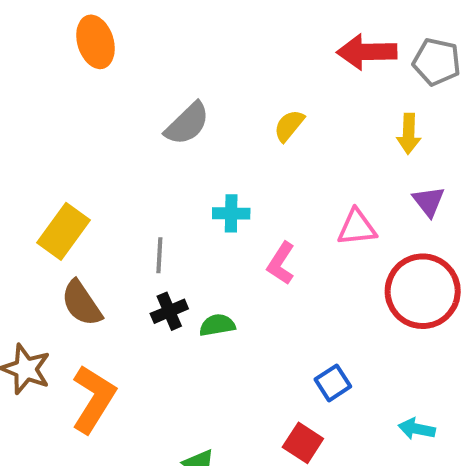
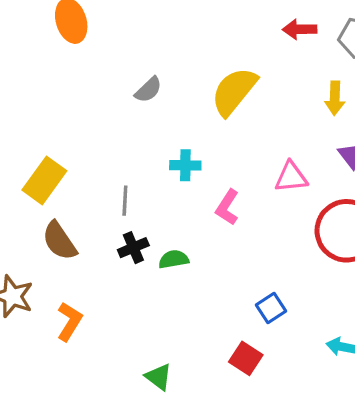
red arrow: (367, 52) -> (300, 29), size x0.7
gray semicircle: (187, 124) -> (148, 90), size x0.7
yellow semicircle: (289, 126) -> (234, 91), size x1.8
orange L-shape: (94, 399) -> (70, 321), size x0.7

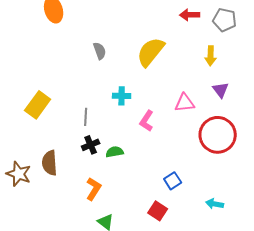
gray semicircle: (148, 90) -> (100, 51), turned -66
brown semicircle: (59, 241) -> (50, 163), moved, turned 30
orange L-shape: (70, 321) -> (94, 189), moved

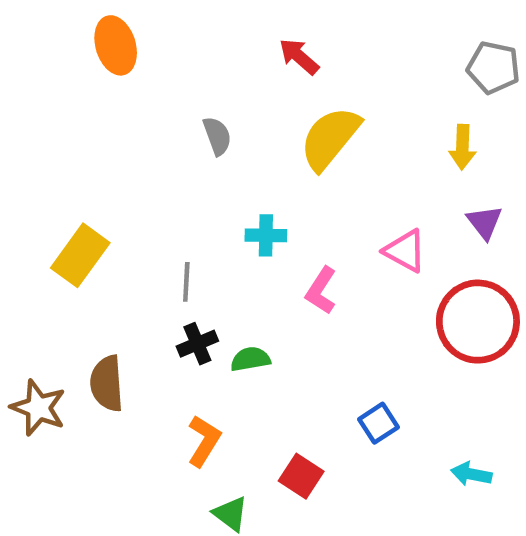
red arrow: (190, 15) -> (299, 56), moved, turned 42
pink triangle: (185, 103) -> (405, 251), turned 35
red square: (158, 211) -> (301, 476), moved

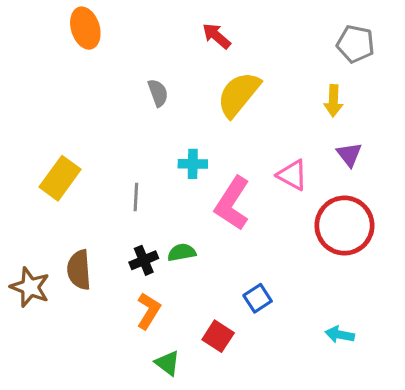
pink L-shape: (321, 291) -> (232, 203), size x1.6
black cross: (197, 344) -> (144, 260), moved
blue square: (379, 423) -> (258, 298), moved

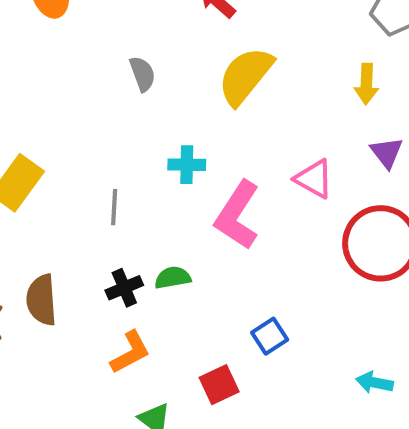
orange L-shape: (149, 311) -> (130, 352), turned 30
red square: (218, 336) -> (219, 385), turned 32

